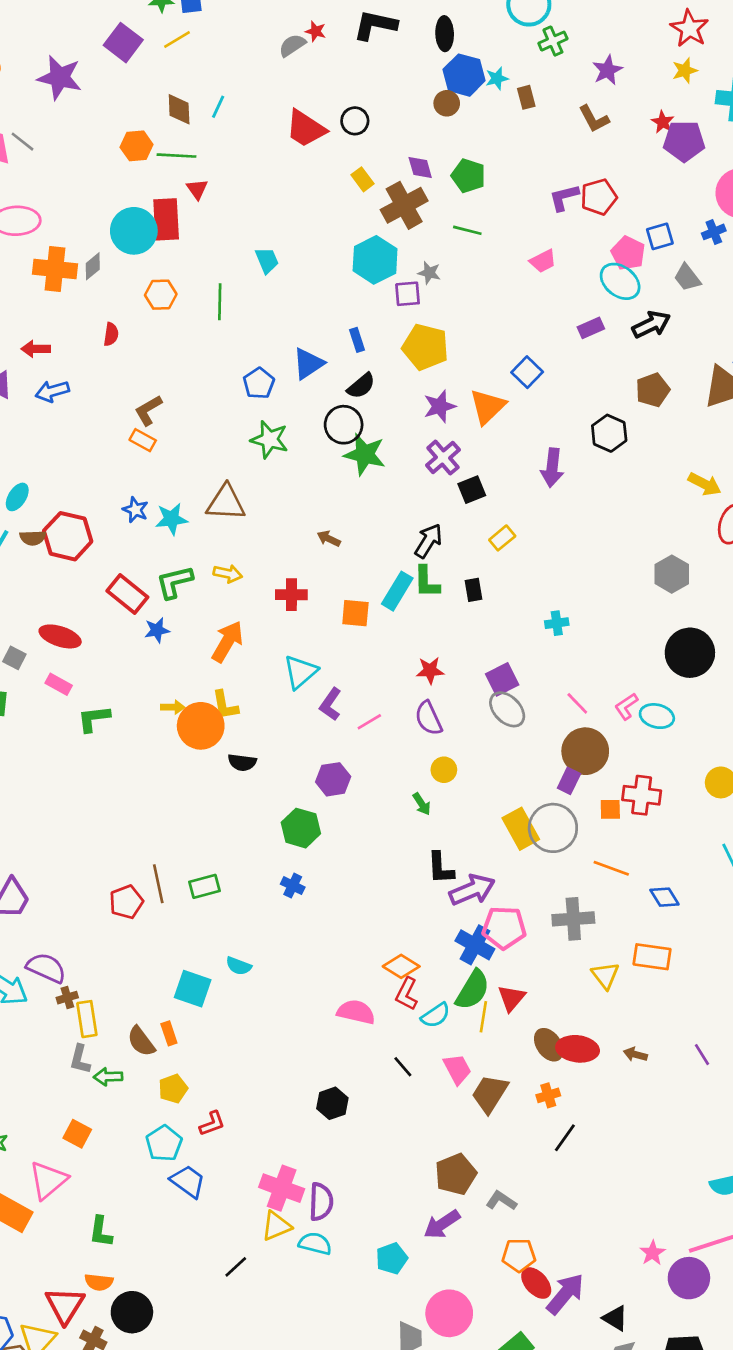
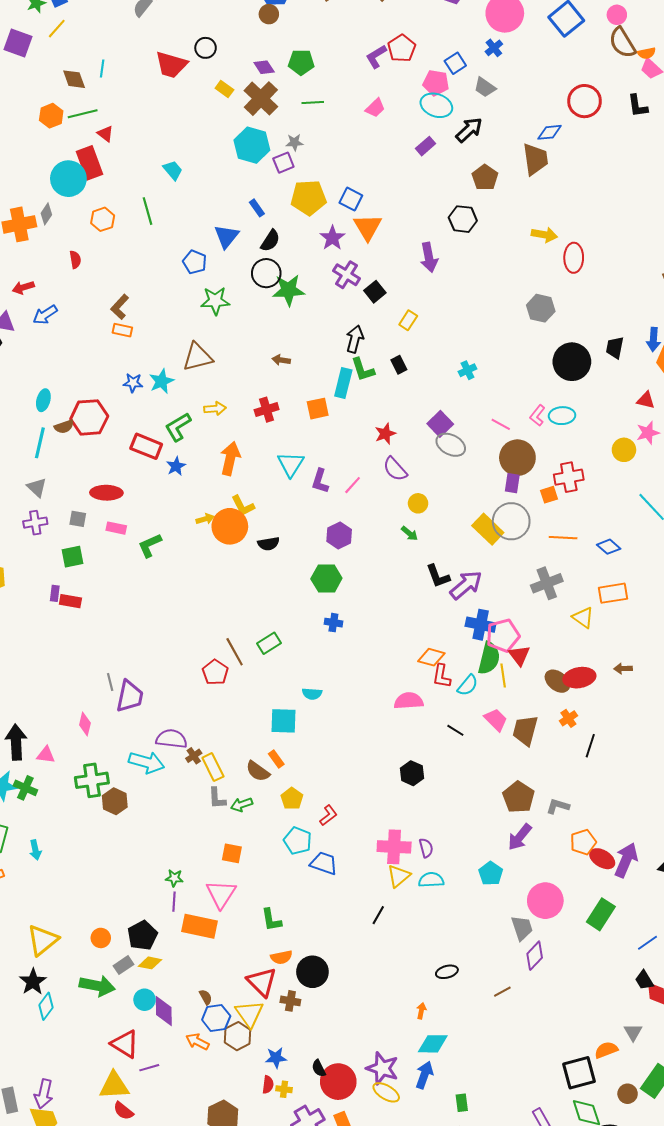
blue square: (527, 372) -> (351, 199), moved
pink pentagon: (504, 928) -> (503, 635), moved
purple semicircle: (321, 1202) -> (426, 848), size x0.7

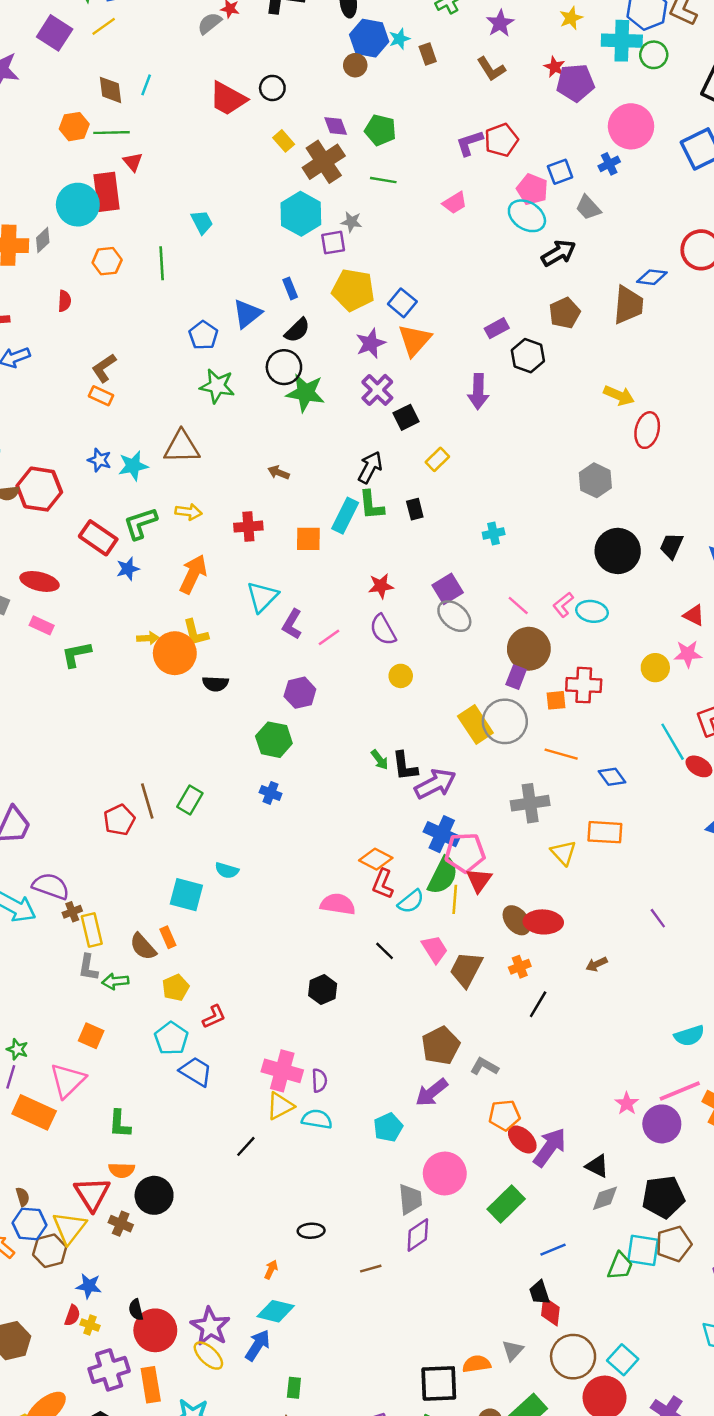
purple rectangle: (425, 146) -> (497, 328), moved
green arrow: (410, 533) -> (380, 760), moved
green rectangle: (269, 643) -> (190, 800), turned -40
brown arrow: (623, 669) -> (597, 964), moved, turned -36

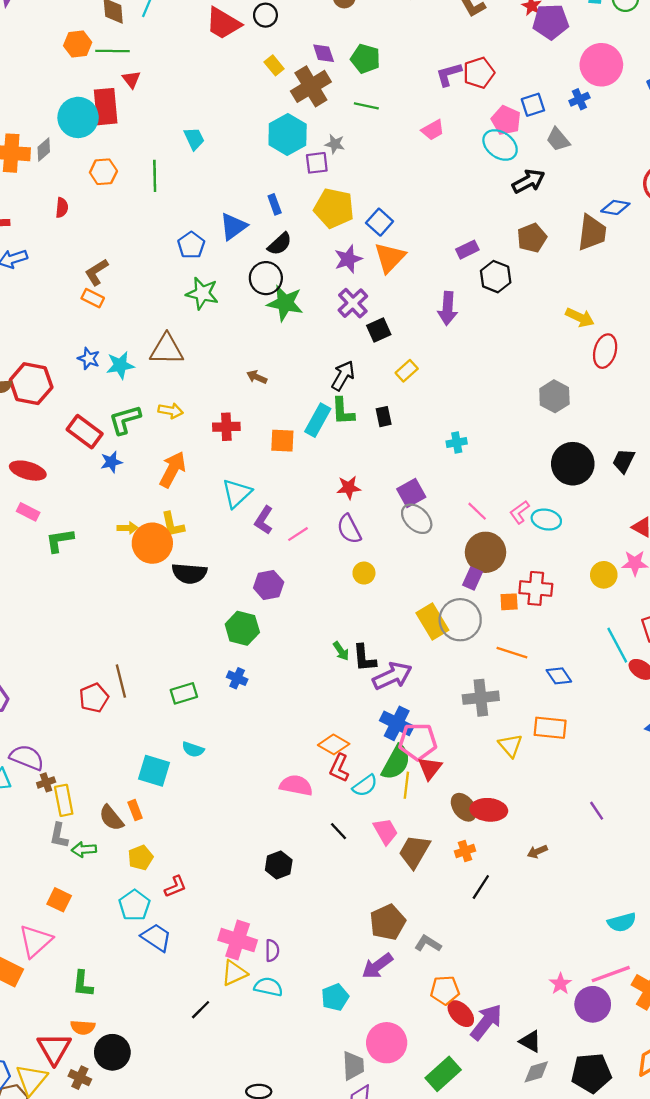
black semicircle: (215, 684) -> (189, 573), size x1.4
green rectangle: (190, 800) -> (184, 693), moved, turned 40

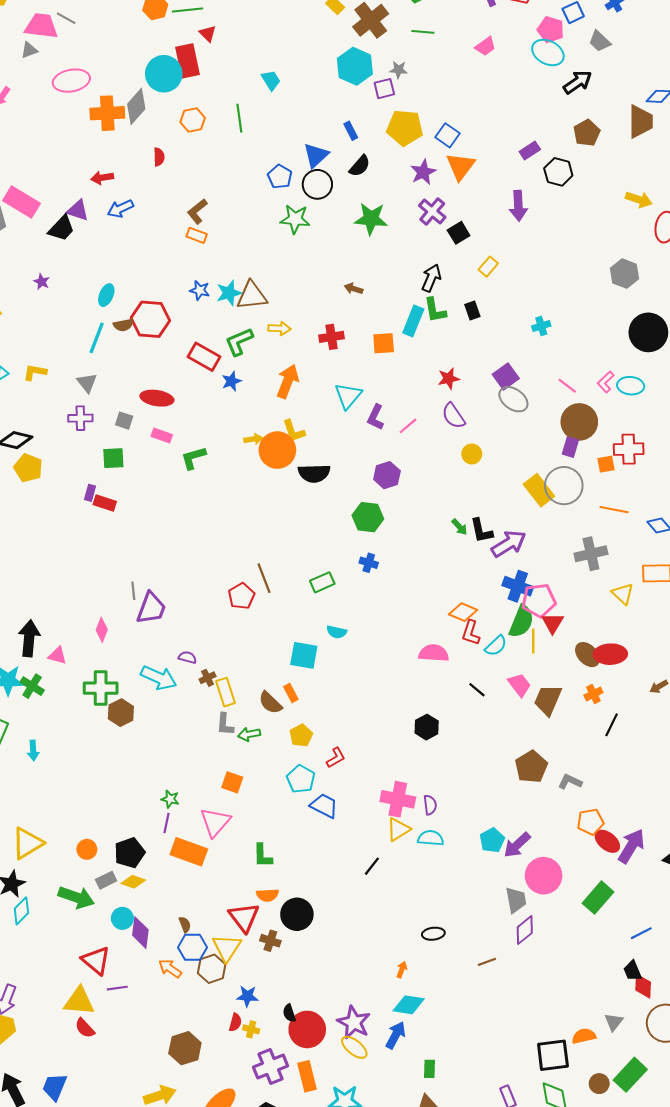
gray diamond: (44, 150) -> (136, 106), size x1.6
black circle: (266, 278) -> (317, 184), moved
brown triangle: (167, 349) -> (252, 296), moved
purple semicircle: (27, 758) -> (187, 657), size x0.6
purple arrow: (377, 966) -> (517, 845), moved

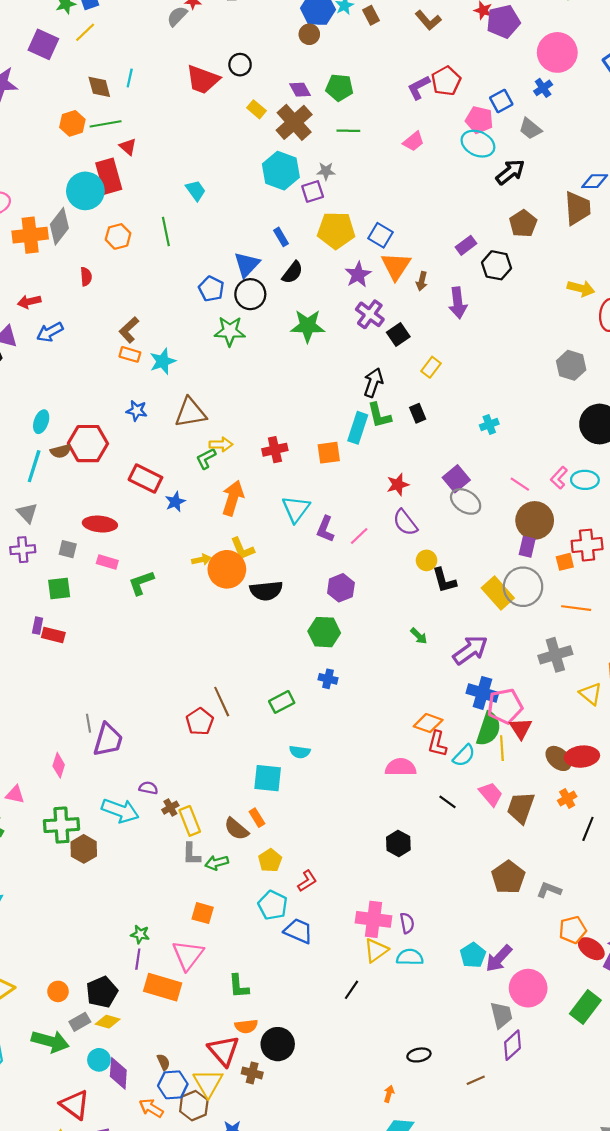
brown arrow: (354, 289) -> (422, 281), moved, turned -90
cyan star: (229, 293) -> (163, 361), moved
green L-shape: (239, 342) -> (206, 459), moved, size x0.7
black L-shape: (481, 531) -> (444, 580), moved

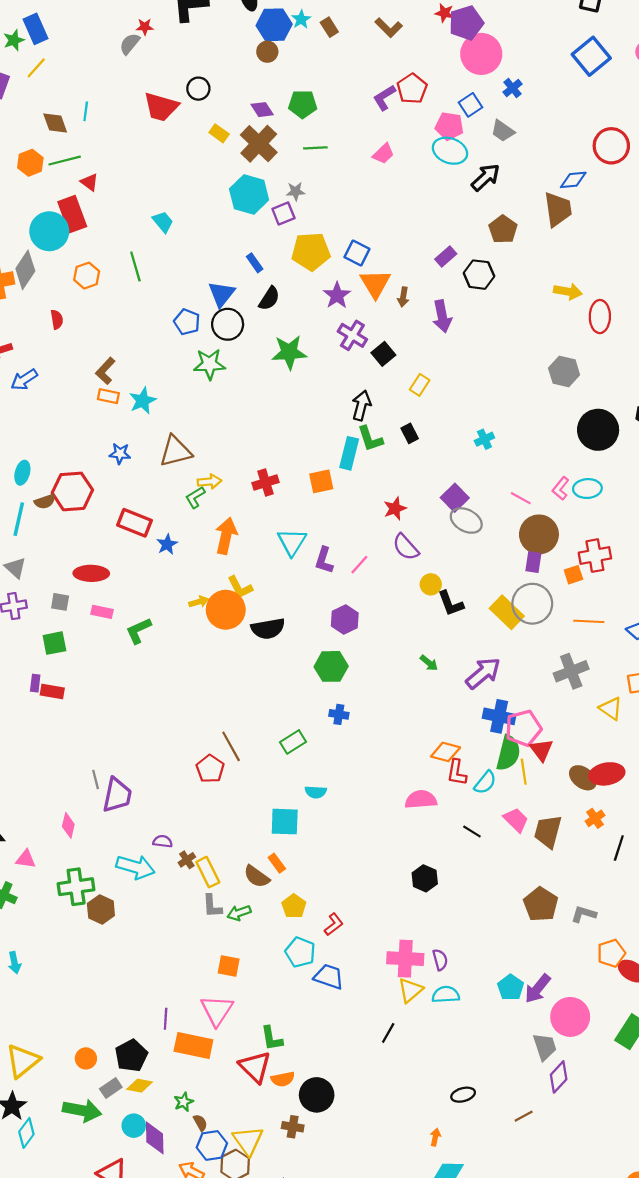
pink circle: (557, 52) -> (481, 54), moved
green star: (140, 934) -> (184, 1102), moved, turned -30
red triangle: (224, 1051) -> (255, 1067), moved

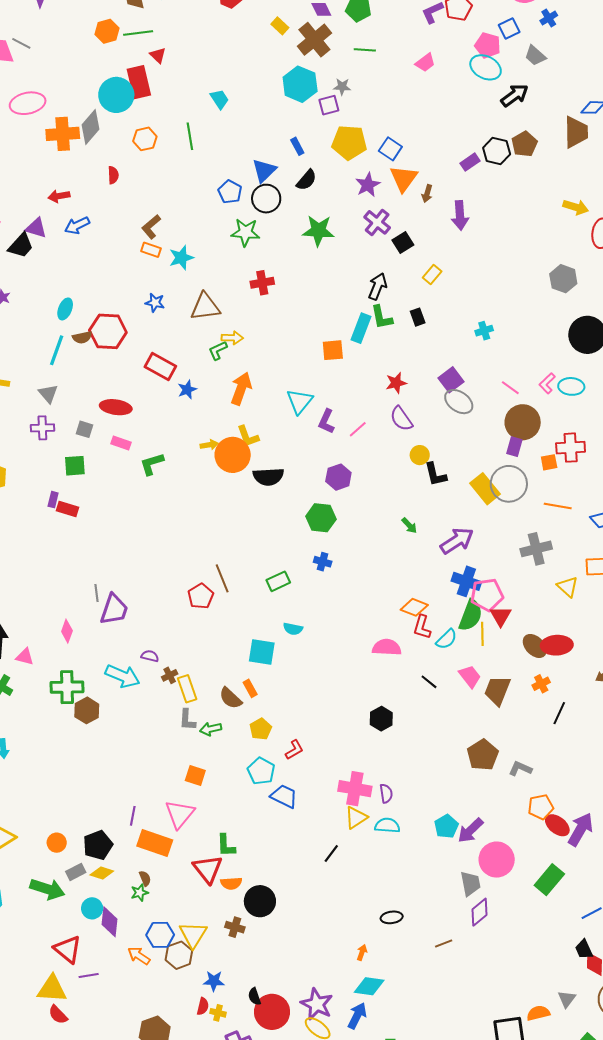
black hexagon: (479, 275) -> (497, 151), moved
red cross: (266, 483) -> (262, 283), moved
brown semicircle: (200, 1123) -> (145, 878), moved

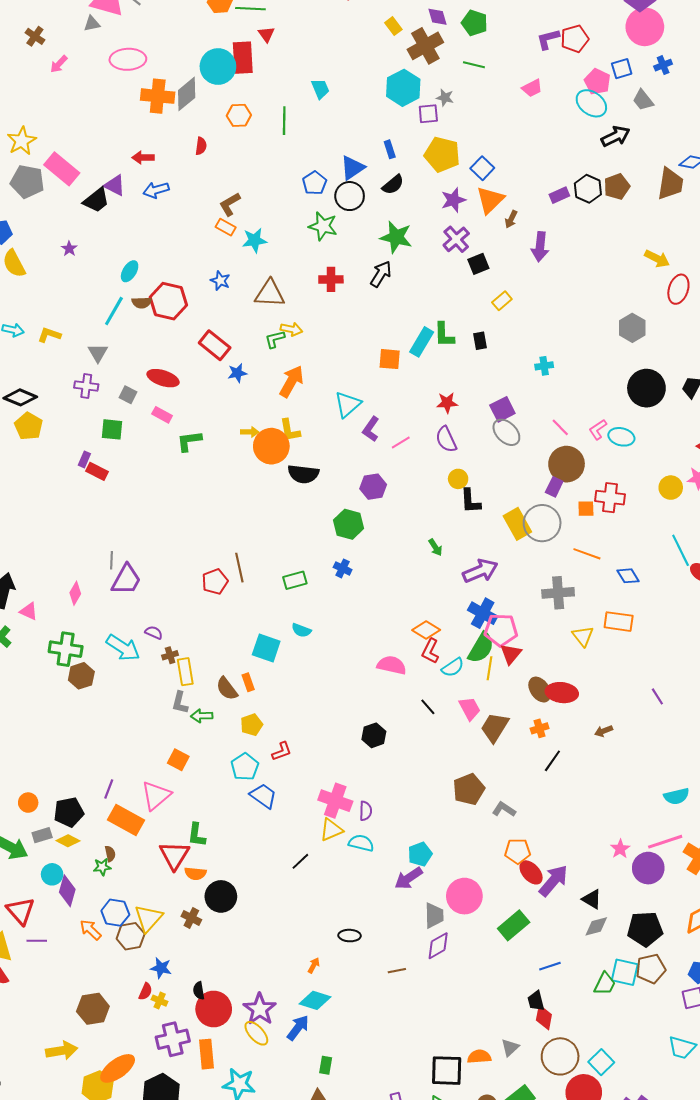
black arrow: (377, 286) -> (381, 274), moved
purple arrow: (470, 830) -> (409, 878), moved

